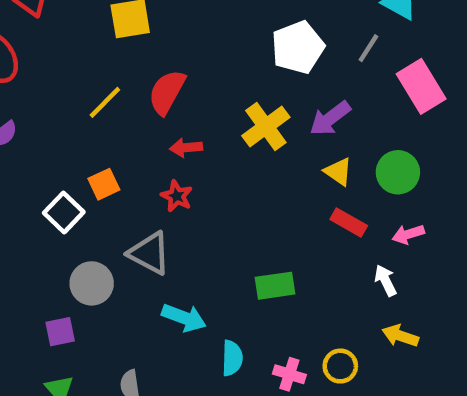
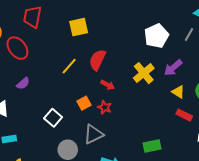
red arrow: (186, 148) -> (108, 85), turned -144
orange square: (104, 184) -> (84, 103), moved
gray triangle: (149, 253) -> (94, 134), turned -50

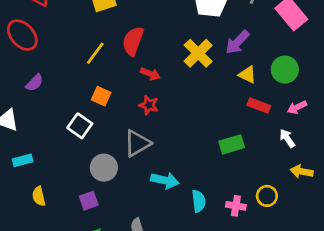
orange square: (84, 103) -> (101, 96), moved, turned -32
green rectangle: (152, 146) -> (232, 144), moved

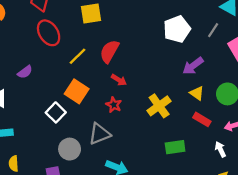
red ellipse: (22, 35) -> (49, 33), moved
yellow cross: (198, 53) -> (159, 106), moved
orange square: (101, 96) -> (77, 91), size x1.5

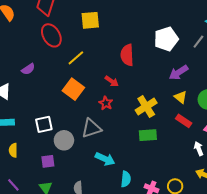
red semicircle: (109, 51) -> (127, 55), moved, turned -35
white square: (56, 112) -> (44, 124), moved, turned 30
green rectangle: (175, 147) -> (148, 135), moved

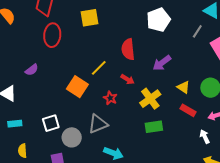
red ellipse: (51, 35) -> (52, 35), turned 40
white pentagon: (166, 39) -> (159, 20), moved
yellow line: (76, 58) -> (99, 68), moved
purple arrow: (179, 73) -> (162, 63), moved
red arrow: (112, 81) -> (128, 79), moved

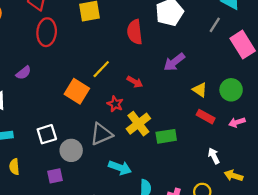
red semicircle: (128, 49) -> (135, 32), moved
yellow cross: (150, 99) -> (138, 124), moved
white arrow: (205, 137) -> (214, 156), moved

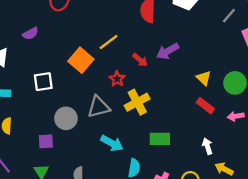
purple arrow: (174, 62) -> (168, 51), moved
white square: (47, 134) -> (43, 82), moved
green rectangle: (166, 136) -> (160, 139), moved

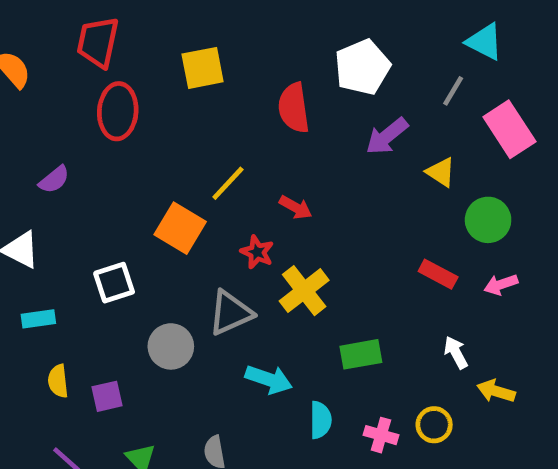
purple semicircle: (31, 33) -> (54, 180), moved
purple arrow: (168, 51) -> (387, 136), moved
yellow triangle: (204, 78) -> (441, 172), moved
purple square: (46, 141) -> (107, 396), moved

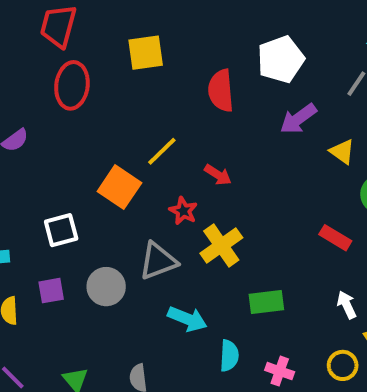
purple square: (107, 396) -> (51, 291), moved
yellow circle: (434, 425) -> (343, 365), moved

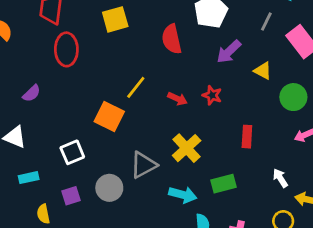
red star: (183, 211) -> (212, 95), moved
red rectangle: (335, 238) -> (247, 137), moved, turned 70
cyan arrow: (187, 319) -> (183, 195), moved

